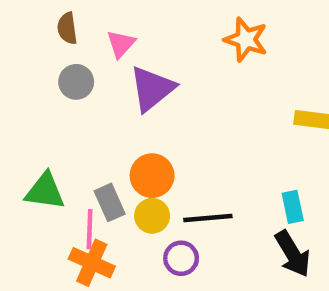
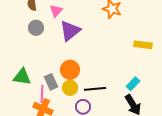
cyan rectangle: (293, 207) -> (133, 84), turned 56

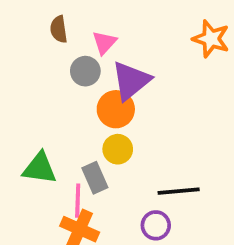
gray circle: (36, 28) -> (85, 71), moved
orange circle: (70, 70) -> (116, 109), moved
yellow circle: (70, 88) -> (118, 149), moved

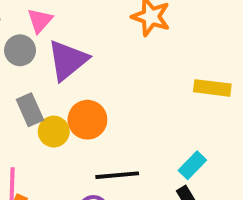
orange circle: (116, 109) -> (87, 120), moved
gray rectangle: (95, 178) -> (30, 110), moved

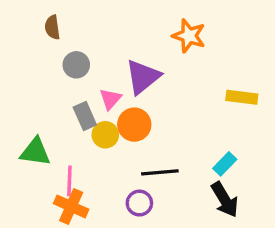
pink triangle: (40, 21) -> (110, 99), moved
purple triangle: (68, 60) -> (143, 77), moved

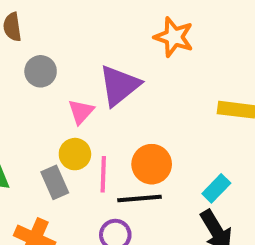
gray rectangle: (85, 116) -> (55, 182), moved
orange circle: (134, 125) -> (152, 164), moved
pink line: (69, 181) -> (103, 174), moved

